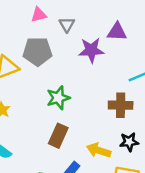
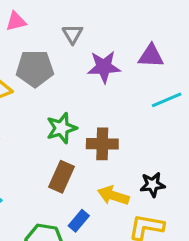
pink triangle: (39, 15) -> (16, 21), moved
purple triangle: (117, 32) -> (151, 56), moved
brown cross: (121, 105) -> (102, 144), moved

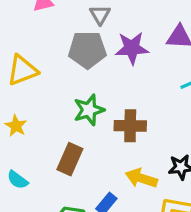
gray pentagon: (35, 68) -> (87, 50), moved
brown rectangle: (62, 177) -> (70, 159), moved

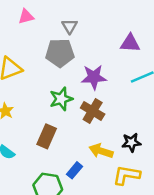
purple star: (132, 48) -> (94, 77), moved
brown cross: (130, 126) -> (93, 111), turned 30

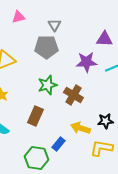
purple star: (94, 77) -> (86, 62), moved

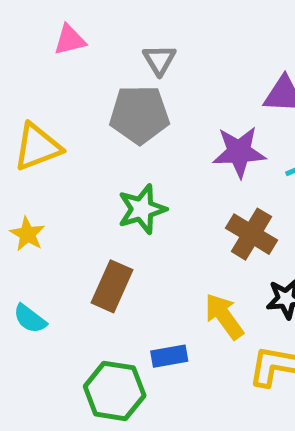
brown cross: (73, 95) -> (251, 234), moved
yellow arrow: (80, 128) -> (224, 316), turned 36
blue rectangle: (58, 144) -> (169, 356), turned 40

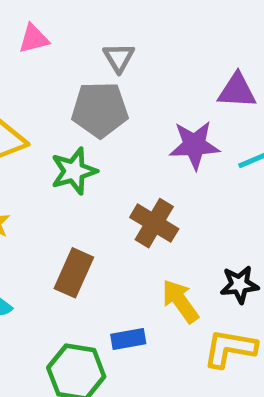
green star: (142, 209) -> (74, 171), moved
brown cross: (251, 234) -> (154, 223), moved

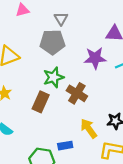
green star: (74, 171) -> (53, 77), moved
brown rectangle: (74, 273) -> (41, 102), moved

